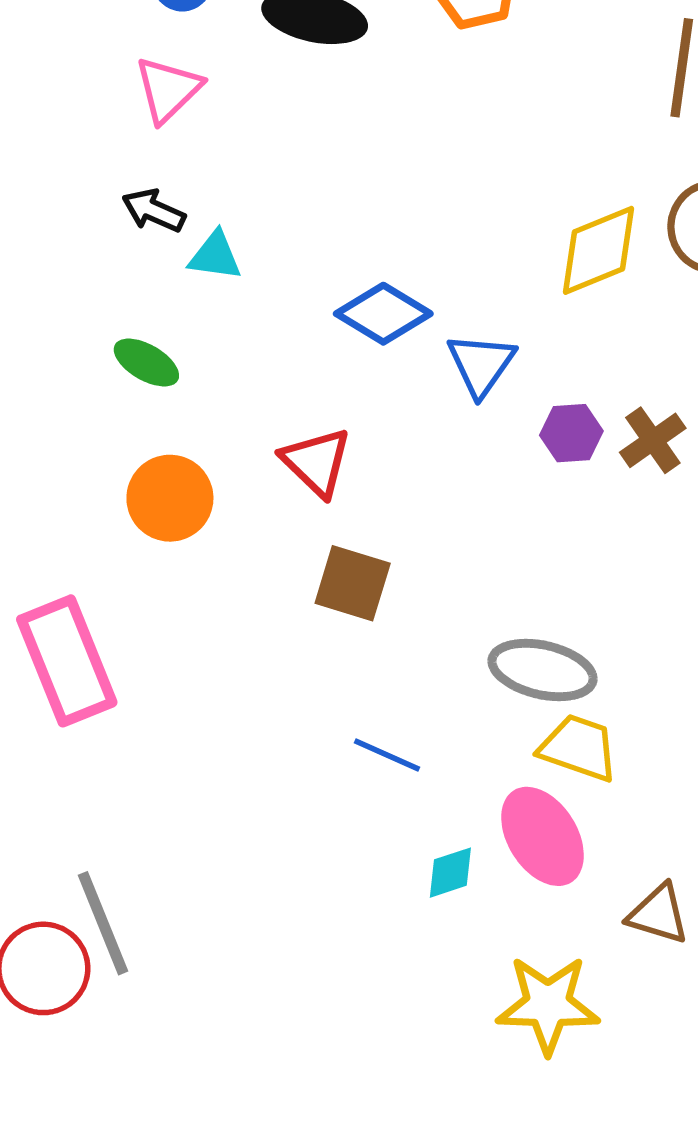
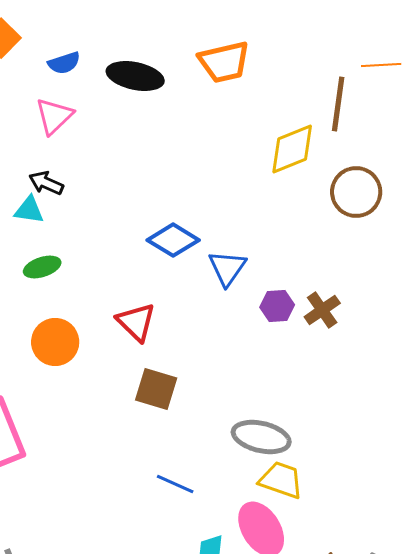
yellow diamond: (599, 250) -> (292, 149), moved
cyan triangle: (215, 256) -> (29, 210), moved
green ellipse: (146, 363) -> (42, 267), turned -48

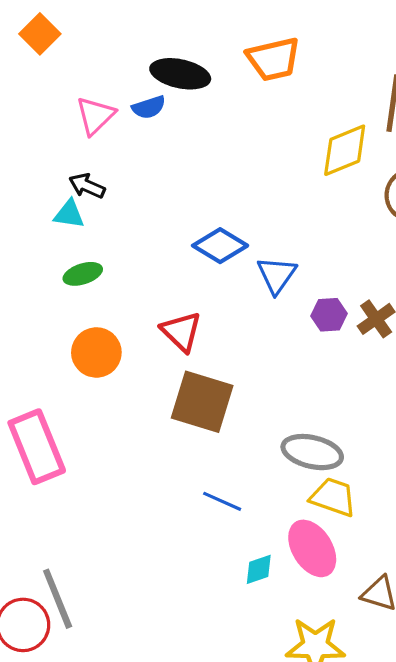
blue semicircle: (64, 63) -> (149, 107), moved
brown square: (156, 389) -> (202, 402), size x1.4

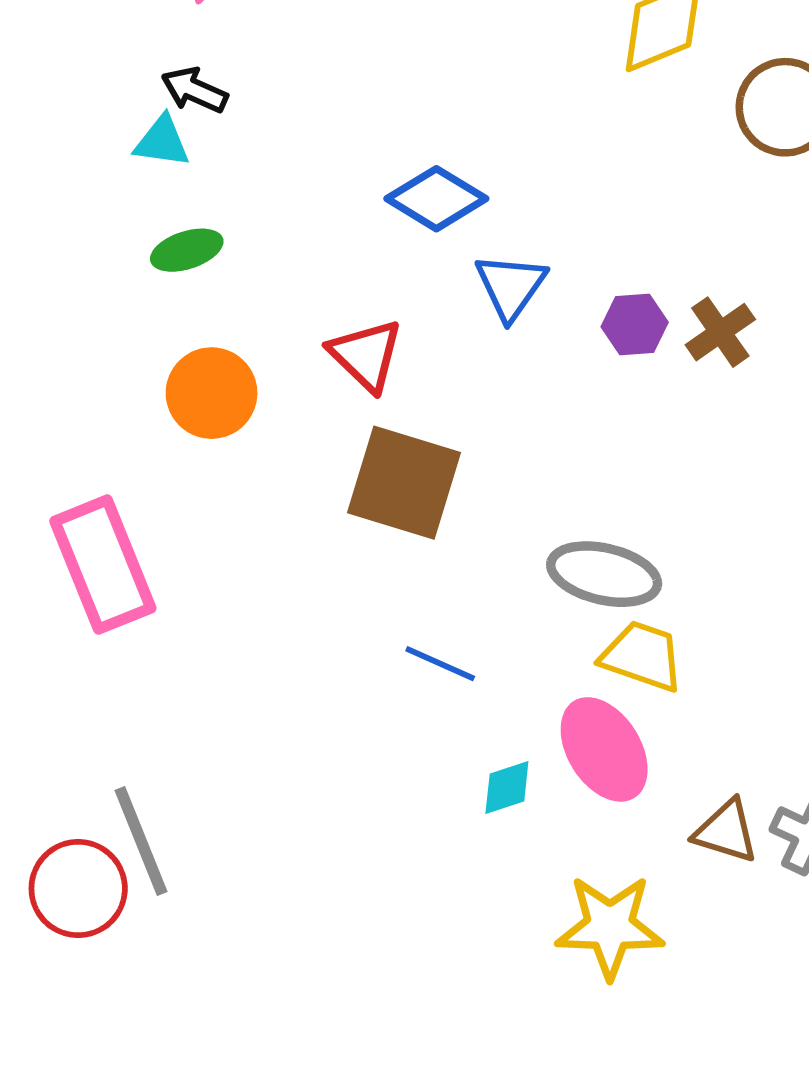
blue triangle: (277, 275) -> (511, 286), moved

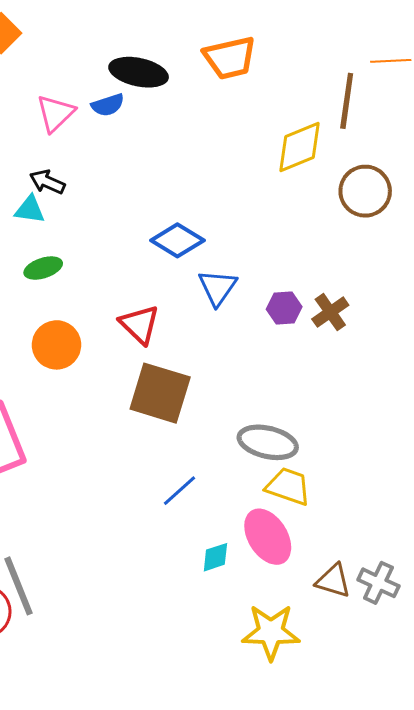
blue line: (440, 664) -> (180, 491), turned -66

